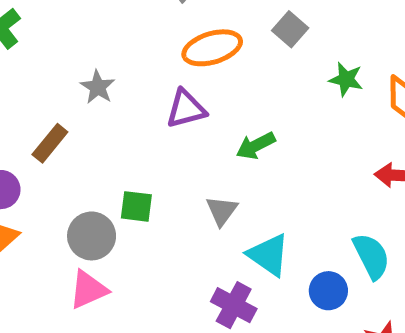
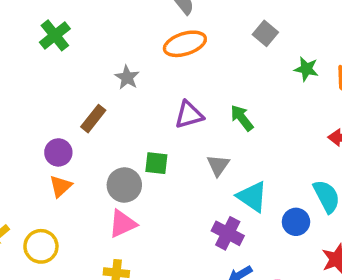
orange ellipse: (212, 48) -> (185, 44), moved
purple triangle: (186, 109) -> (189, 115), moved
green arrow: (256, 146) -> (242, 118), turned 80

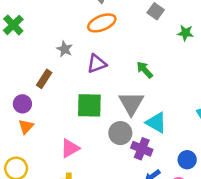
purple triangle: (189, 115) -> (97, 64), moved
green square: (156, 163) -> (89, 105), size x1.6
gray triangle: (218, 165) -> (131, 103), size x1.6
gray circle: (124, 185) -> (120, 133), moved
blue circle: (296, 222) -> (187, 160), moved

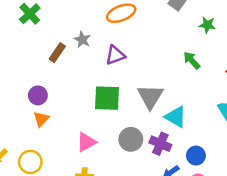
green arrow: (145, 70) -> (192, 60), moved
brown rectangle: (44, 79) -> (57, 53), moved
gray circle: (120, 133) -> (131, 139), moved
blue circle: (187, 160) -> (196, 156), moved

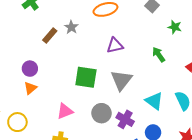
purple triangle: (115, 55) -> (115, 45), moved
cyan triangle: (176, 117) -> (154, 101), moved

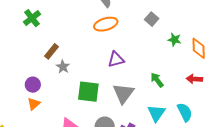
gray star: (71, 27) -> (63, 67), moved
green arrow: (159, 55) -> (157, 80), moved
cyan triangle: (154, 101) -> (156, 113), turned 30

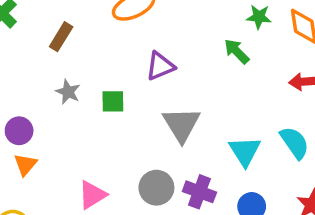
brown rectangle: (51, 51) -> (61, 37), moved
green arrow: (157, 80) -> (237, 51), moved
green square: (88, 92) -> (113, 101), moved, size x0.6

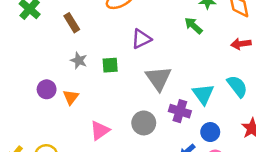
brown rectangle: (61, 37) -> (72, 23), turned -60
orange triangle: (25, 165) -> (71, 97), moved
purple cross: (199, 192) -> (180, 111), moved

